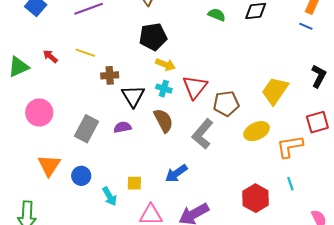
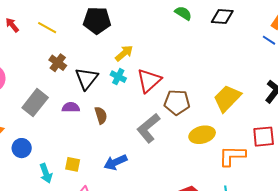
black pentagon: (153, 37) -> (97, 20), moved
yellow arrow: (165, 65) -> (124, 53), turned -72
brown cross: (110, 75) -> (58, 63), moved, turned 30
brown semicircle: (163, 121) -> (101, 115), moved, size x0.7

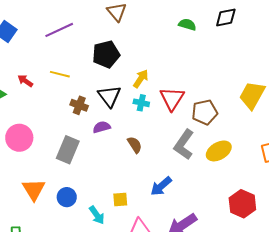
black triangle: (87, 79) -> (109, 96), moved
purple semicircle: (71, 107) -> (102, 127), moved
yellow ellipse: (202, 135) -> (219, 151), moved

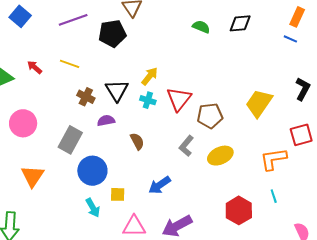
black pentagon: (106, 54) -> (112, 34), moved
gray L-shape: (184, 145) -> (186, 146), size x0.7
blue circle: (67, 197) -> (92, 171), moved, size x1.5

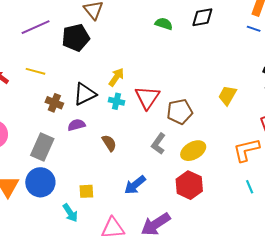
black triangle: (117, 90) -> (85, 94), turned 40
yellow trapezoid: (259, 103) -> (227, 95), size x0.7
blue circle: (92, 171) -> (40, 182), moved
yellow square: (118, 194) -> (86, 191), moved
red hexagon: (239, 210) -> (189, 185), moved

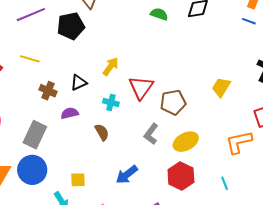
black triangle: (85, 94) -> (79, 83), size x0.7
cyan cross: (116, 101) -> (111, 102), moved
cyan line: (250, 187) -> (225, 183), moved

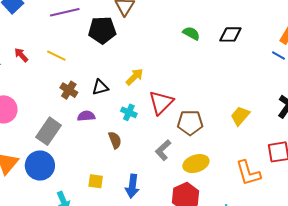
orange L-shape: (239, 142) -> (248, 173), turned -104
blue arrow: (127, 175) -> (132, 186), turned -55
yellow square: (78, 180) -> (96, 181), moved

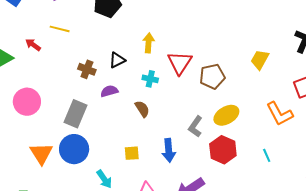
yellow line: (56, 56) -> (60, 29), moved
yellow arrow: (135, 77) -> (149, 43), turned -30
gray L-shape: (163, 150) -> (195, 126), moved

